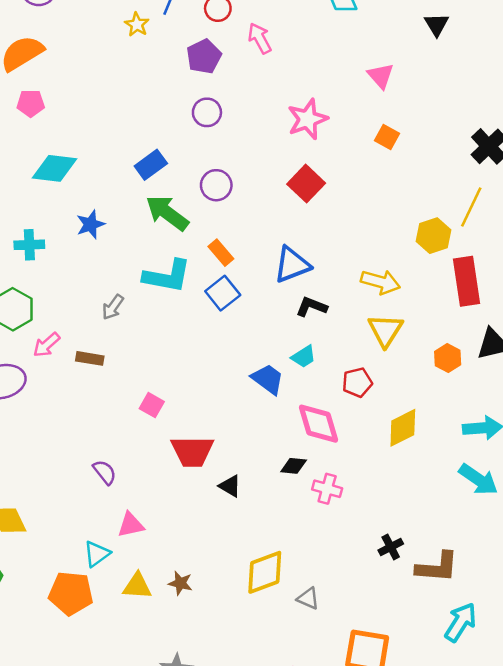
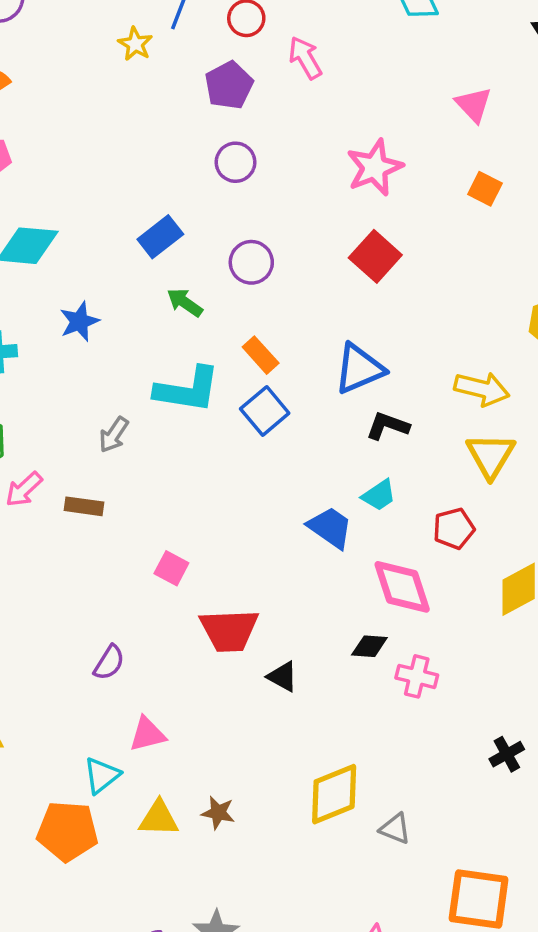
green arrow: (167, 213) -> (185, 302), size x0.6
purple semicircle: (105, 472) -> (109, 663), turned 72

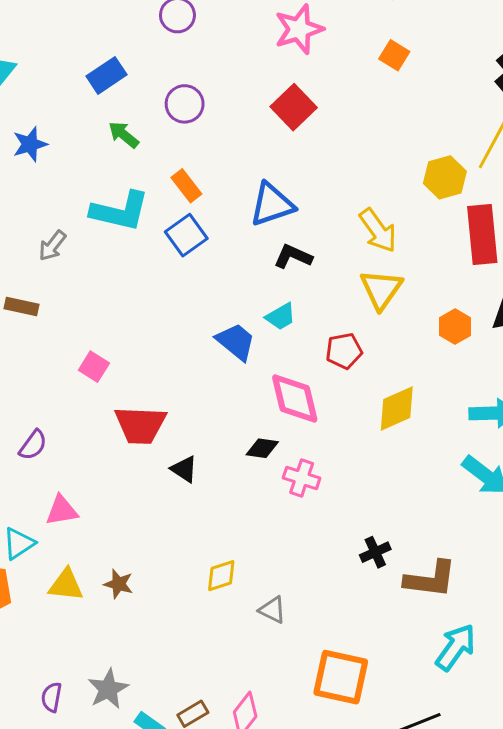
yellow arrow: (482, 389) -> (378, 230), turned 36
yellow diamond: (334, 794) -> (221, 576), size x0.6

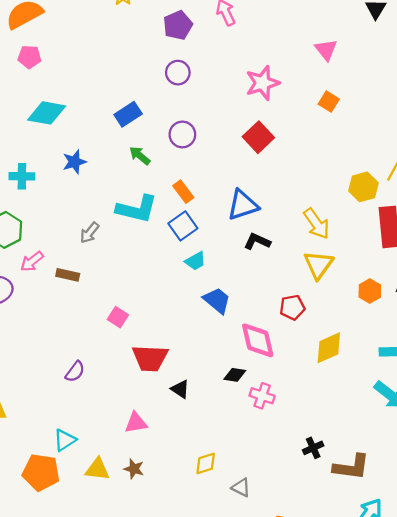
cyan trapezoid: (281, 317) -> (195, 261), moved
pink triangle: (62, 510) -> (136, 423), moved

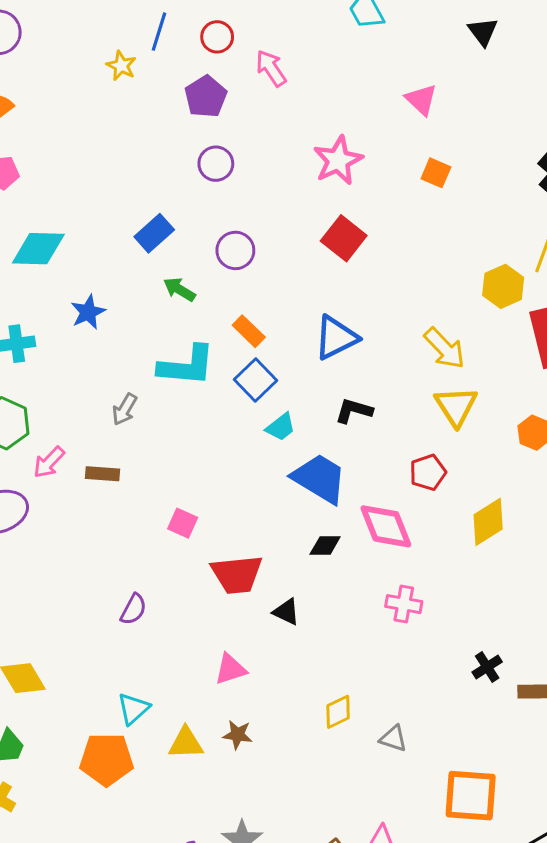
black L-shape: (257, 241) -> (354, 411), moved
blue trapezoid: (217, 300) -> (320, 478), size x1.4
black diamond: (235, 375) -> (325, 546), moved

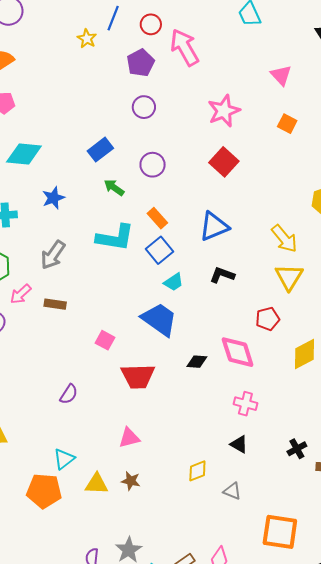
pink arrow: (271, 68) -> (185, 47), size x1.5
gray arrow: (125, 409) -> (53, 255), moved, size x1.4
blue trapezoid: (320, 478) -> (159, 319), moved
black triangle: (286, 612) -> (239, 444), moved

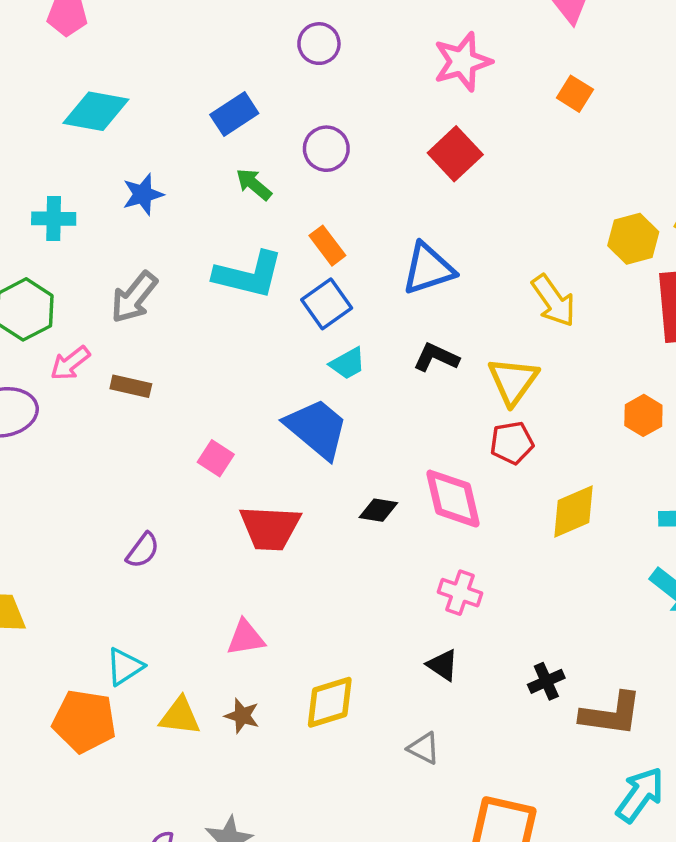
yellow triangle: (289, 277) -> (513, 381), moved
yellow diamond: (197, 471) -> (330, 702), moved, size x1.4

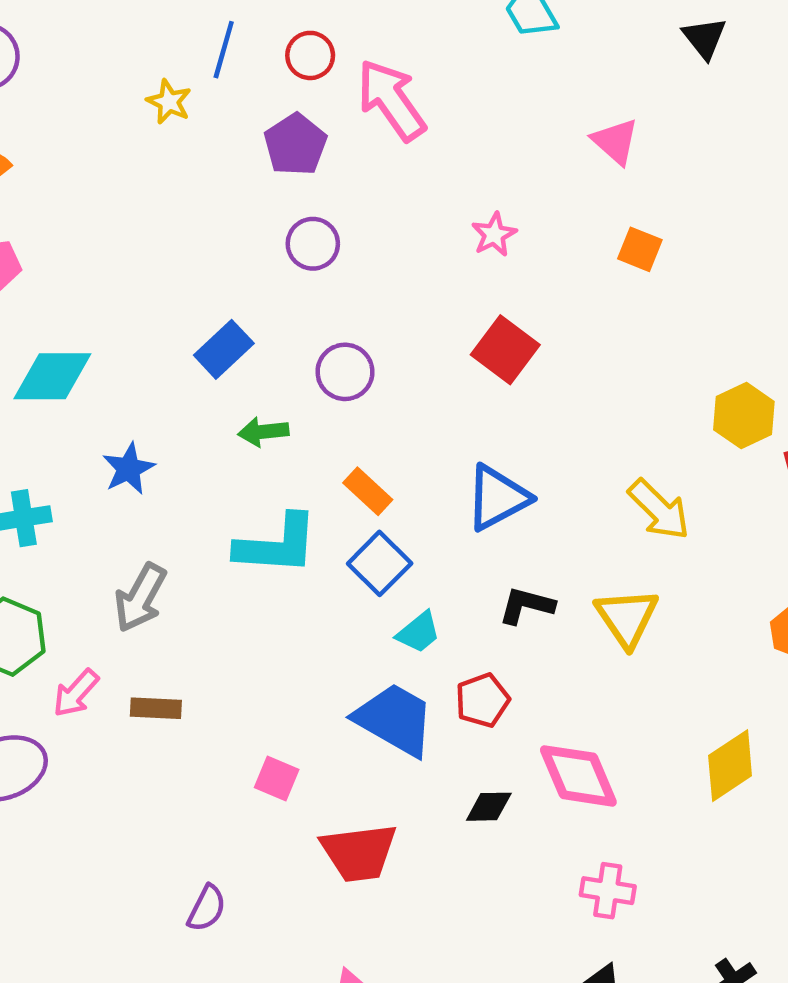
pink star: (462, 62) -> (494, 234), size x0.6
green arrow: (254, 184) -> (263, 432), turned -36
red pentagon: (512, 443) -> (482, 700), moved

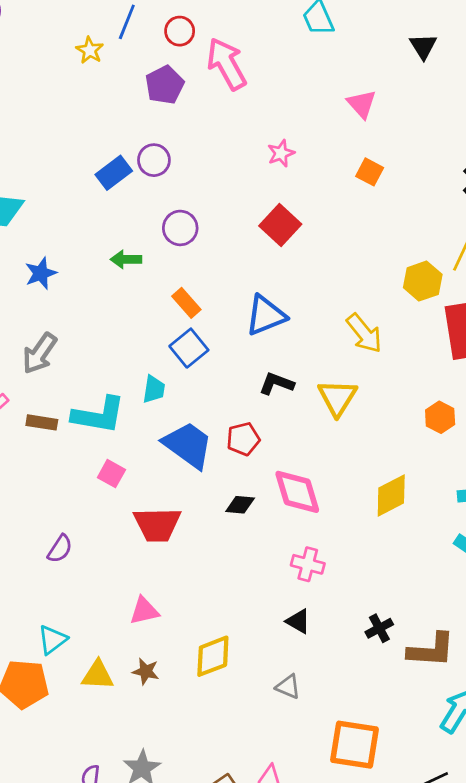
purple circle: (313, 244) -> (154, 160), moved
blue rectangle: (224, 349) -> (114, 173), moved
cyan L-shape: (277, 545) -> (99, 415), moved
cyan trapezoid: (419, 632) -> (154, 389), moved, turned -48

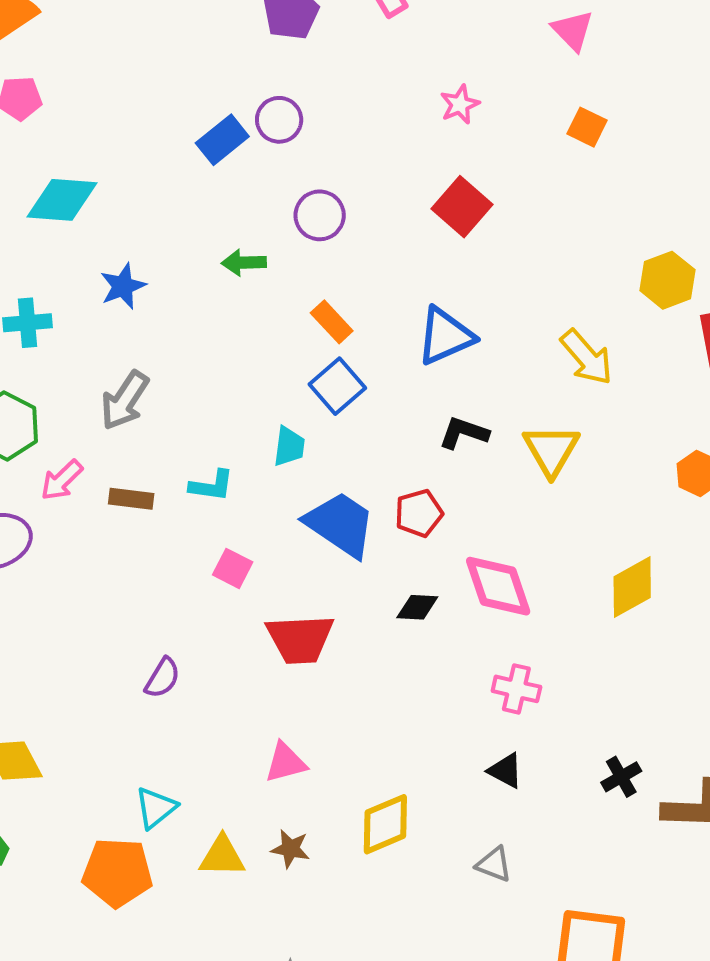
cyan L-shape: (99, 415) -> (212, 486), size x0.6

